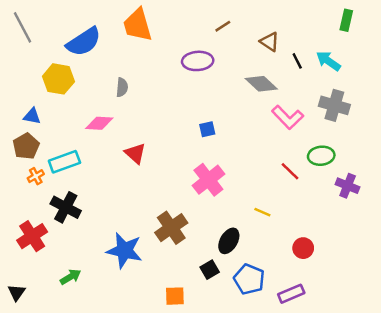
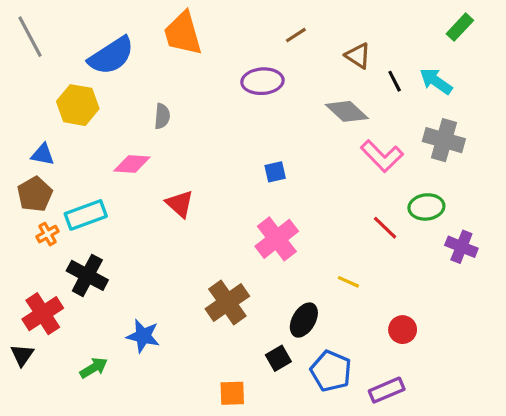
green rectangle: (346, 20) -> (460, 27), turned 30
blue star: (124, 250) -> (143, 336), moved, size x0.7
black triangle: (17, 292) -> (22, 355), moved

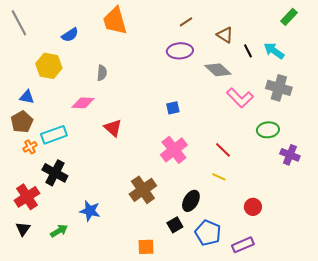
blue semicircle: (111, 56) -> (70, 35), size x0.6
purple ellipse: (262, 81) -> (180, 51), moved
red line: (385, 228) -> (223, 150), moved
black triangle: (22, 355) -> (23, 229), moved

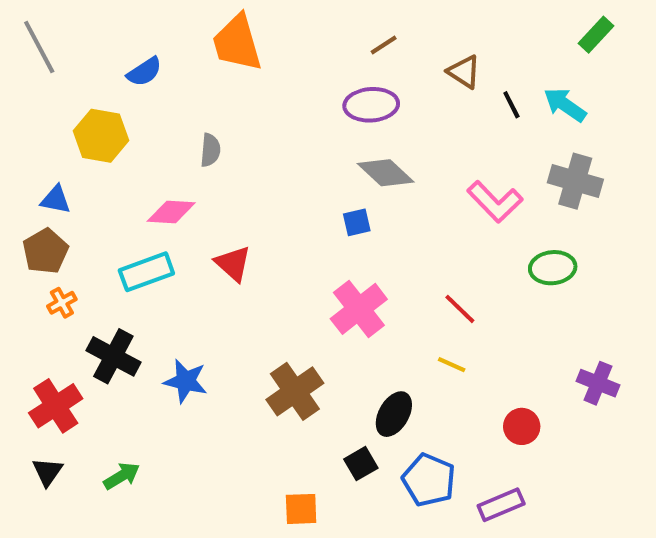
gray diamond: (218, 70) -> (386, 173), moved
cyan rectangle: (54, 135) -> (146, 272), moved
purple cross: (290, 155) -> (598, 383), moved
blue star: (90, 211) -> (186, 381), moved

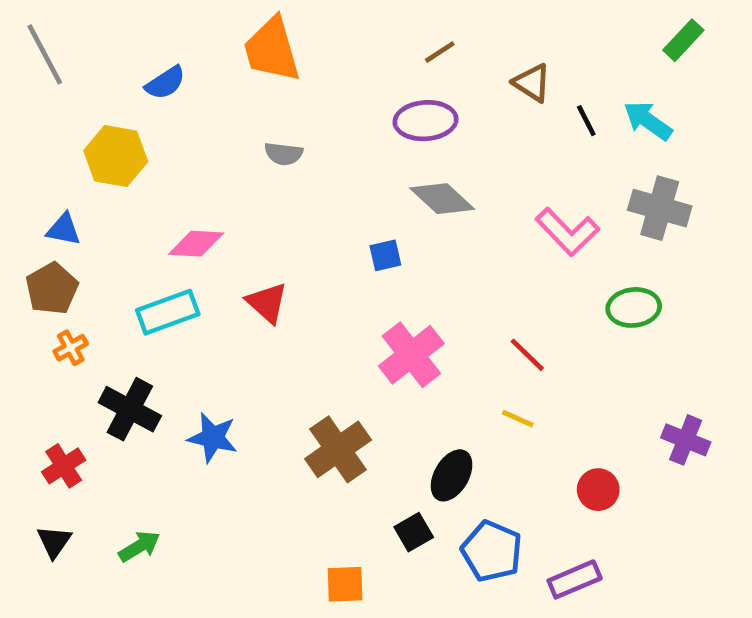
gray semicircle: (210, 150) -> (284, 154), moved, turned 92
blue square: (357, 222) -> (385, 255), moved
red cross: (56, 406) -> (64, 466), size x0.7

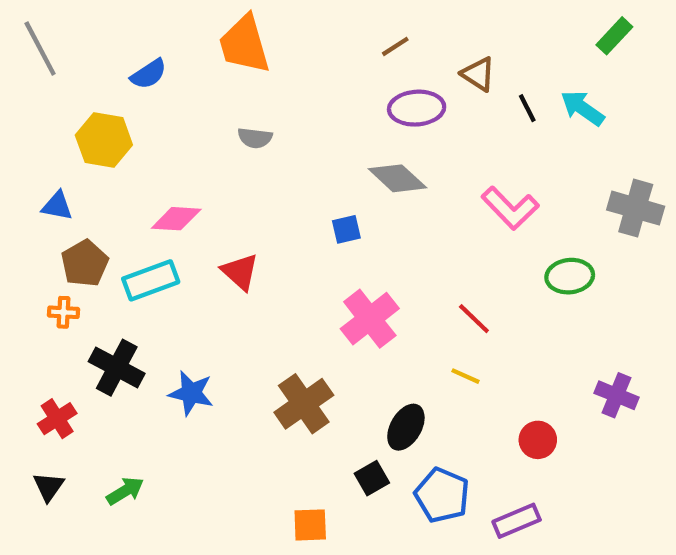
purple ellipse: (426, 121) -> (417, 108), moved
gray cross: (660, 208) -> (636, 208), moved
brown pentagon: (52, 289) -> (85, 263), moved
orange cross: (71, 348) -> (64, 312), turned 32

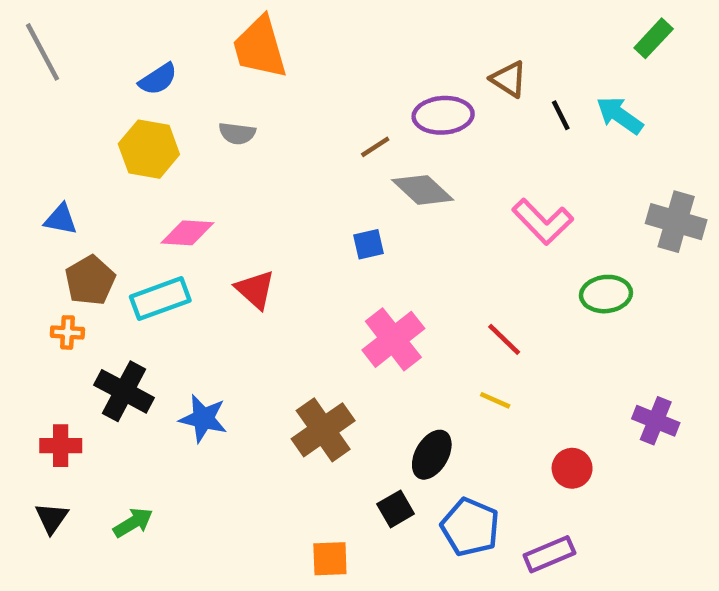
brown line: (395, 46) -> (375, 147), moved
gray semicircle: (255, 138) -> (237, 133), moved
yellow hexagon: (104, 140) -> (149, 149), moved
red cross: (57, 419) -> (61, 446), turned 33

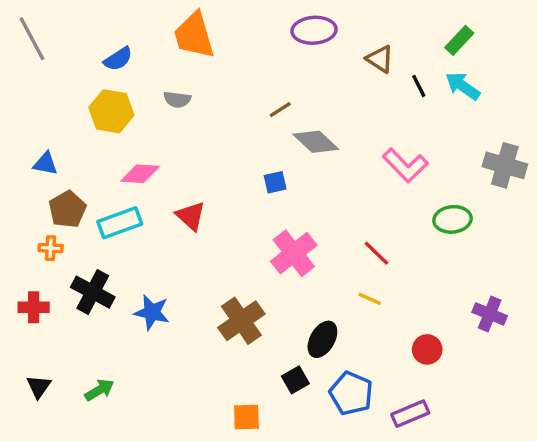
green rectangle: (654, 38) -> (459, 40), moved
purple ellipse: (443, 115) -> (314, 30), moved
red cross: (61, 446) -> (34, 307), moved

